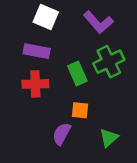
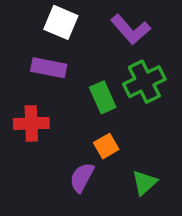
red cross: (35, 84) -> (31, 123), moved
orange square: (80, 110) -> (106, 146), turned -36

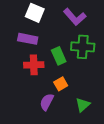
green cross: (144, 82) -> (83, 47), turned 30
red cross: (31, 123) -> (34, 65), moved

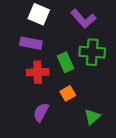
purple semicircle: (47, 102) -> (41, 112), moved

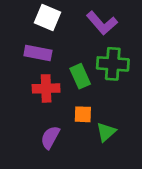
orange square: (68, 93) -> (83, 114), turned 32
green triangle: (92, 117) -> (106, 132), moved

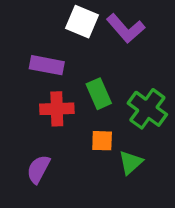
white square: (47, 18) -> (82, 22), moved
green cross: (113, 64) -> (147, 109), moved, turned 32
purple semicircle: (50, 137) -> (38, 169), moved

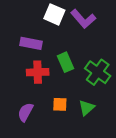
orange square: (102, 141) -> (60, 104), moved

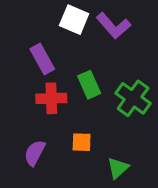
purple rectangle: (31, 43) -> (42, 59), turned 50
green triangle: (87, 108) -> (118, 168), moved

